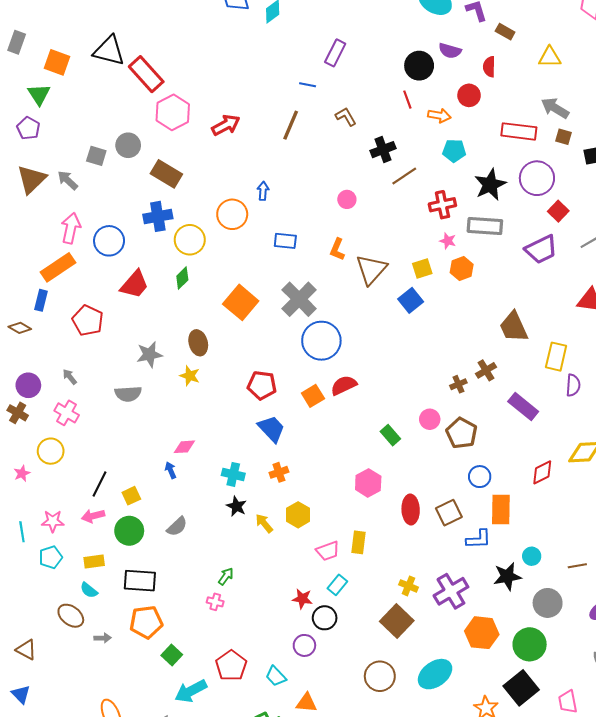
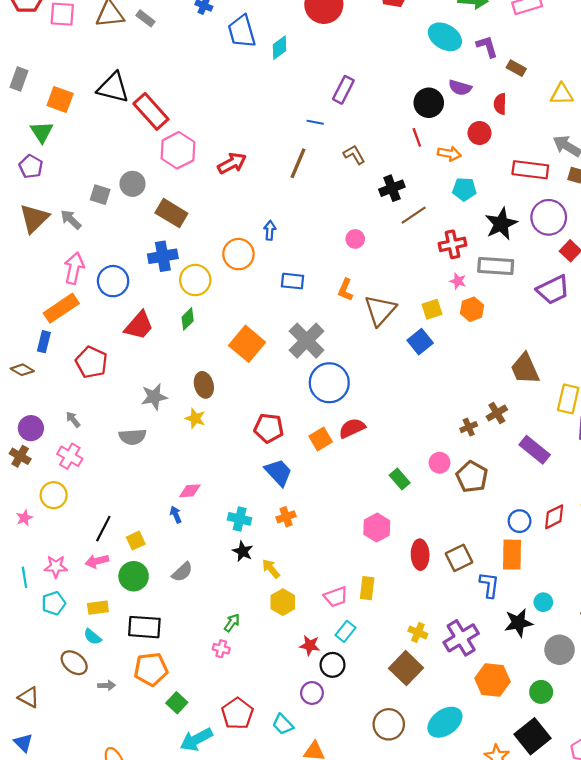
blue circle: (480, 477) -> (520, 521), moved
yellow hexagon: (298, 515) -> (283, 602), moved
blue L-shape: (479, 539) -> (489, 585), turned -80
green circle: (530, 644) -> (541, 692), size x0.7

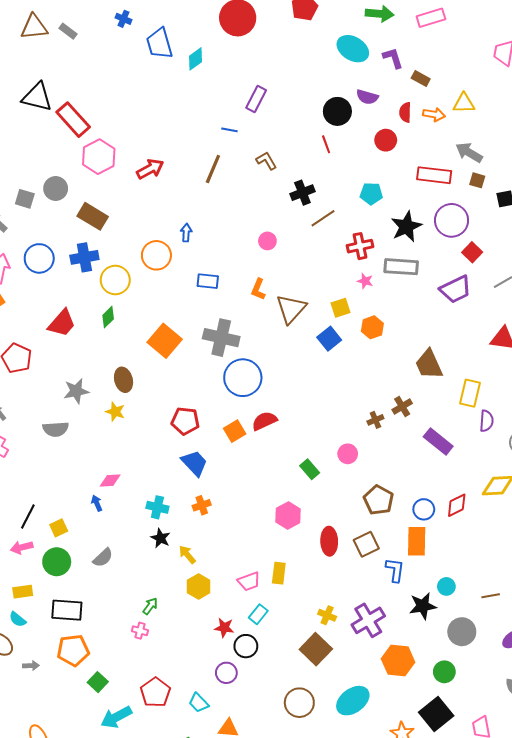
orange arrow: (449, 154) -> (434, 114), moved
blue circle: (113, 281) -> (39, 258), moved
orange hexagon: (472, 309) -> (372, 327), moved
gray cross: (307, 341) -> (221, 338), turned -32
brown pentagon: (472, 477) -> (379, 500), moved

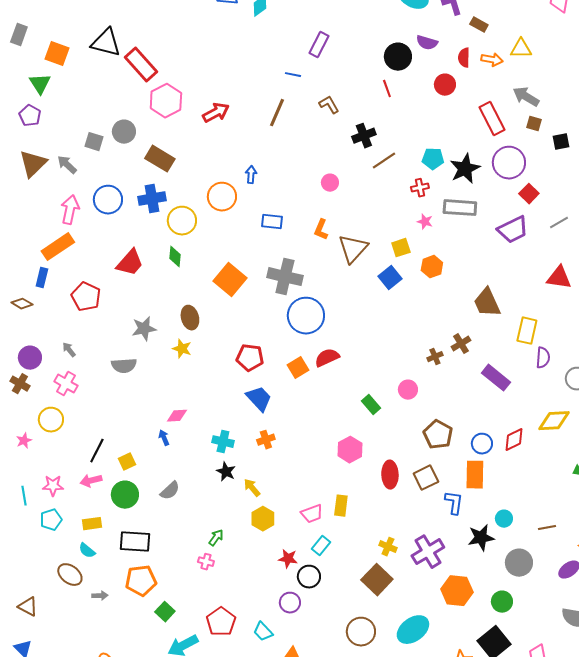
red rectangle: (434, 175) -> (492, 119), turned 56
cyan pentagon: (371, 194) -> (433, 159), moved
red cross: (360, 246) -> (420, 188), size x0.7
green diamond: (108, 317) -> (175, 257), turned -40

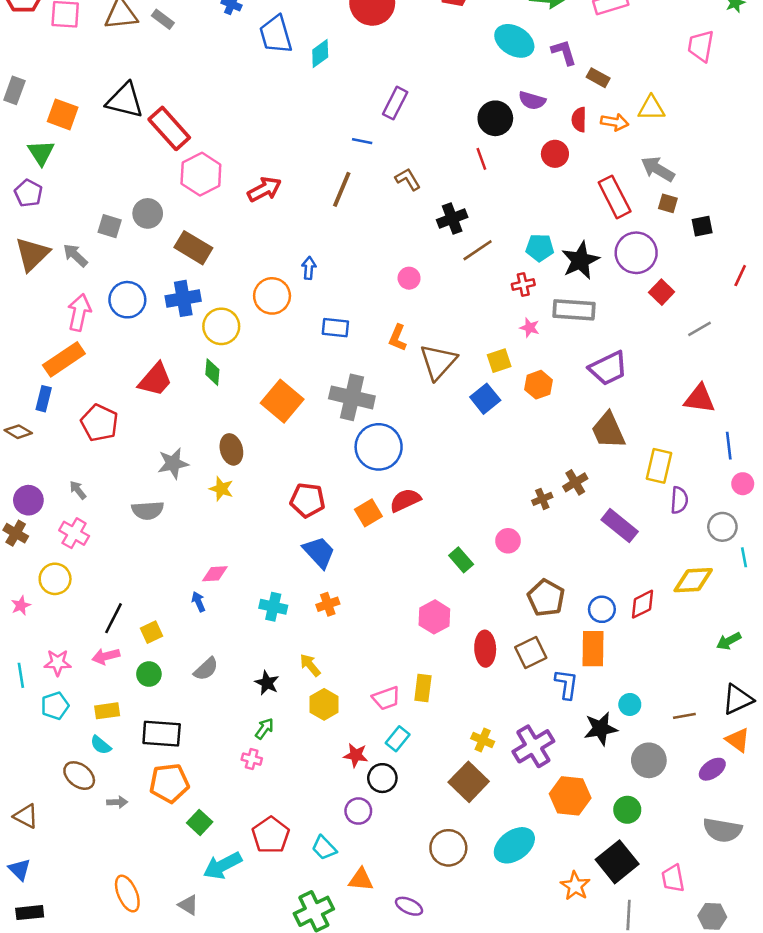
purple trapezoid: (513, 230) -> (608, 368), moved
black star: (226, 472) -> (267, 683), moved
green circle: (125, 495) -> (149, 674), size x0.7

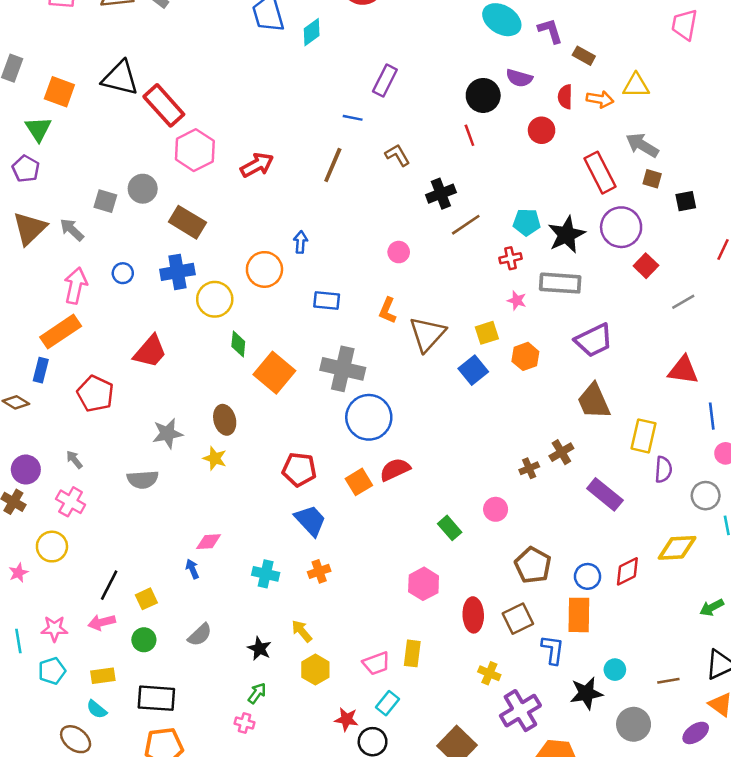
blue circle: (127, 300) -> (123, 273), size x0.6
green diamond: (212, 372) -> (238, 344), moved
yellow cross: (483, 740) -> (489, 673), moved

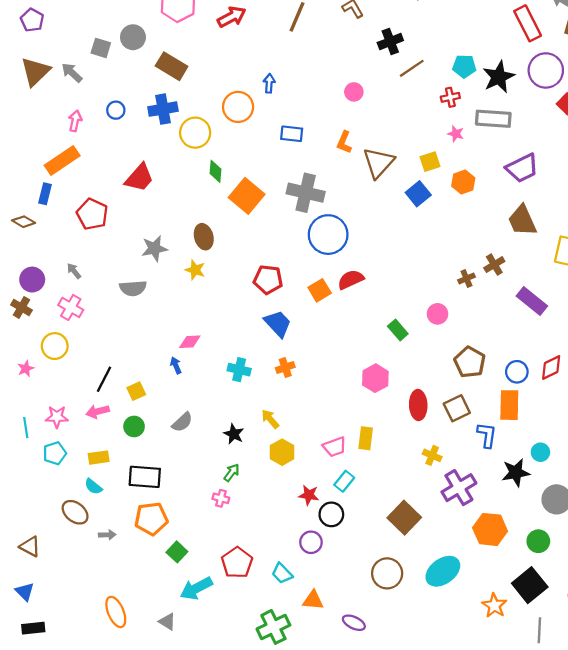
pink arrow: (76, 286) -> (75, 121), size x0.7

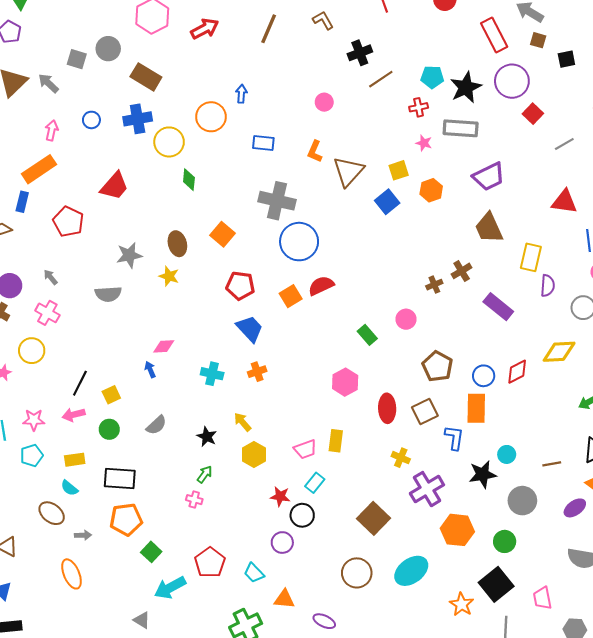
orange square: (247, 196) -> (223, 234), moved, size x0.7
orange ellipse: (116, 612) -> (72, 574), moved

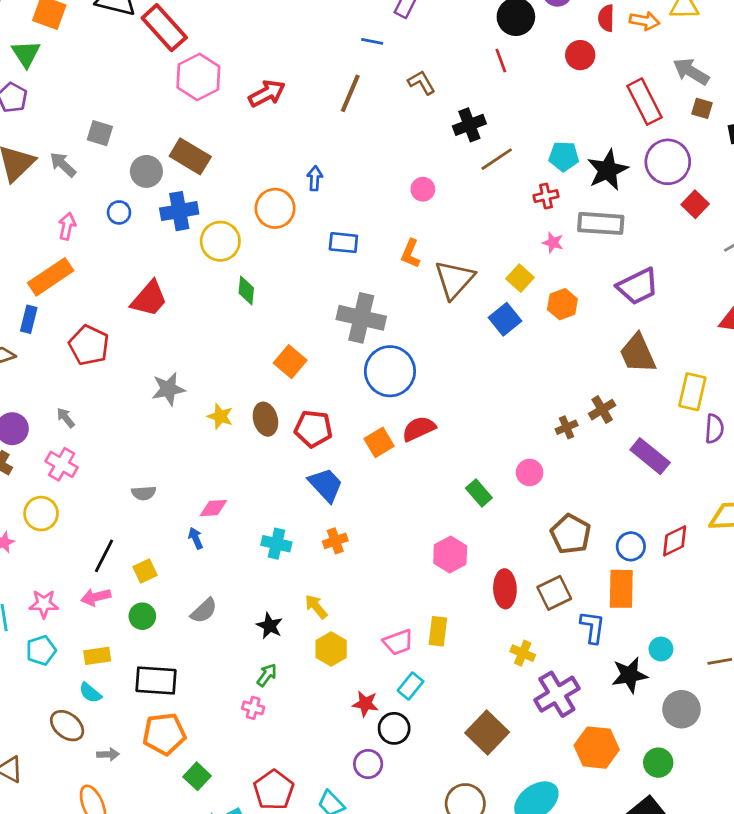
gray circle: (108, 49) -> (146, 171), moved
yellow square: (399, 170) -> (520, 278), turned -30
brown ellipse: (177, 244) -> (265, 419), moved
gray semicircle: (108, 294) -> (144, 493), moved, size x0.7

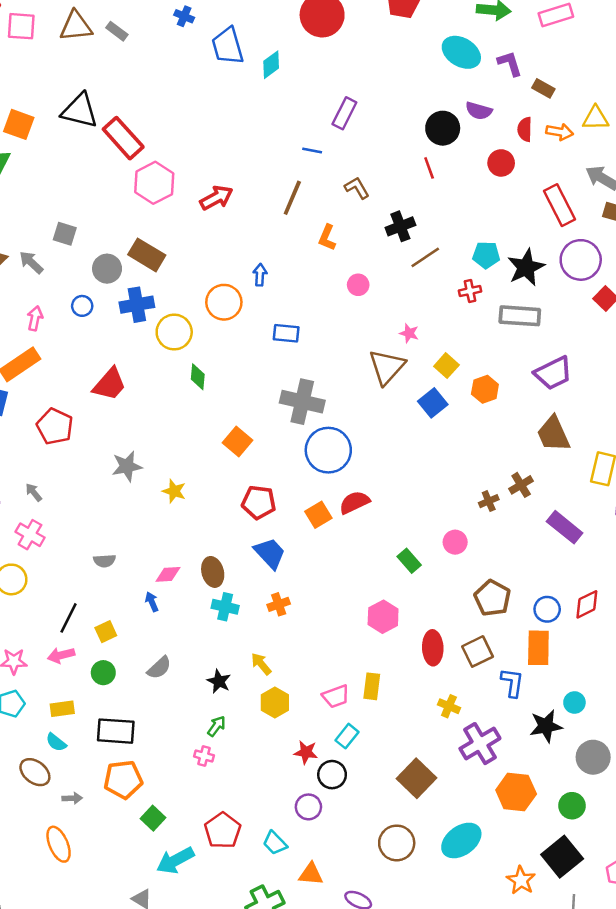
pink star: (553, 243) -> (409, 333), moved
orange L-shape: (411, 254) -> (327, 238), moved
brown ellipse: (265, 419) -> (213, 572), moved

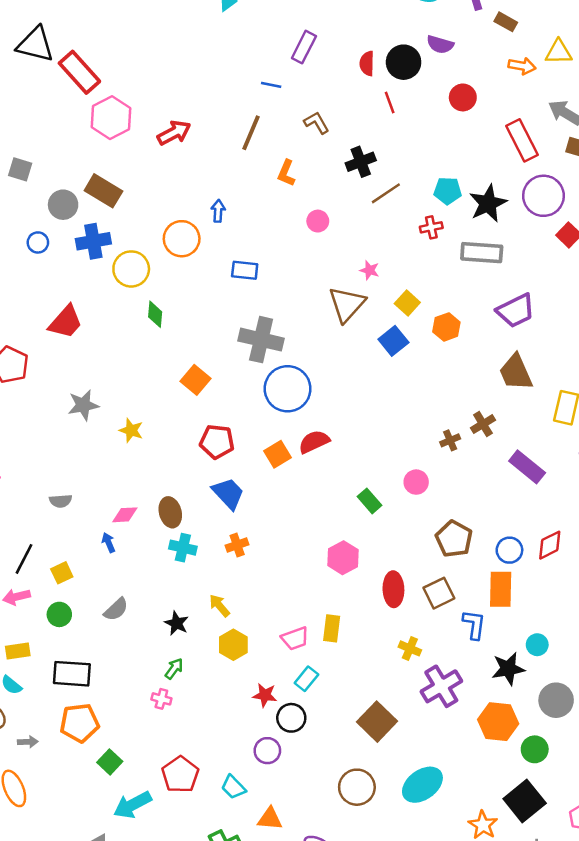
red semicircle: (525, 129) -> (367, 63), moved
orange hexagon: (516, 792) -> (498, 722), moved

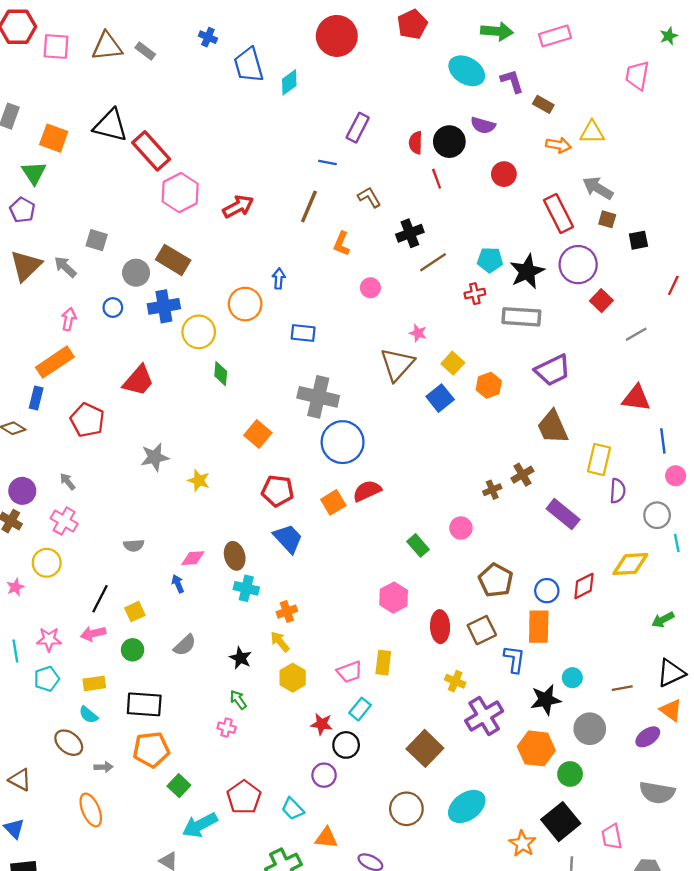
orange cross: (237, 545) -> (287, 612), moved
green arrow: (174, 669) -> (238, 700), turned -72

